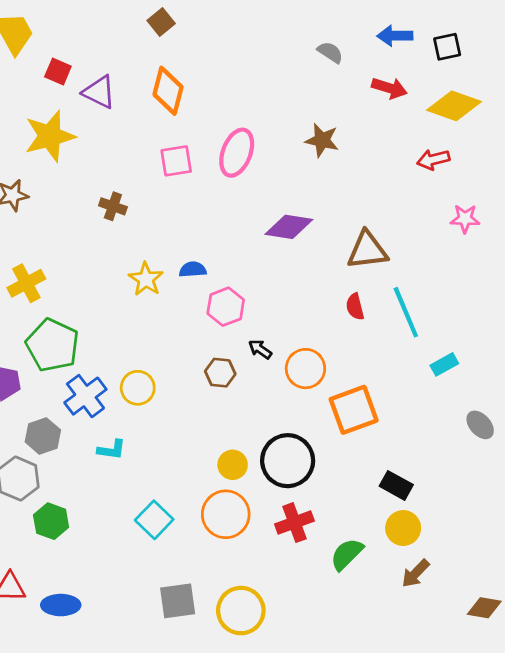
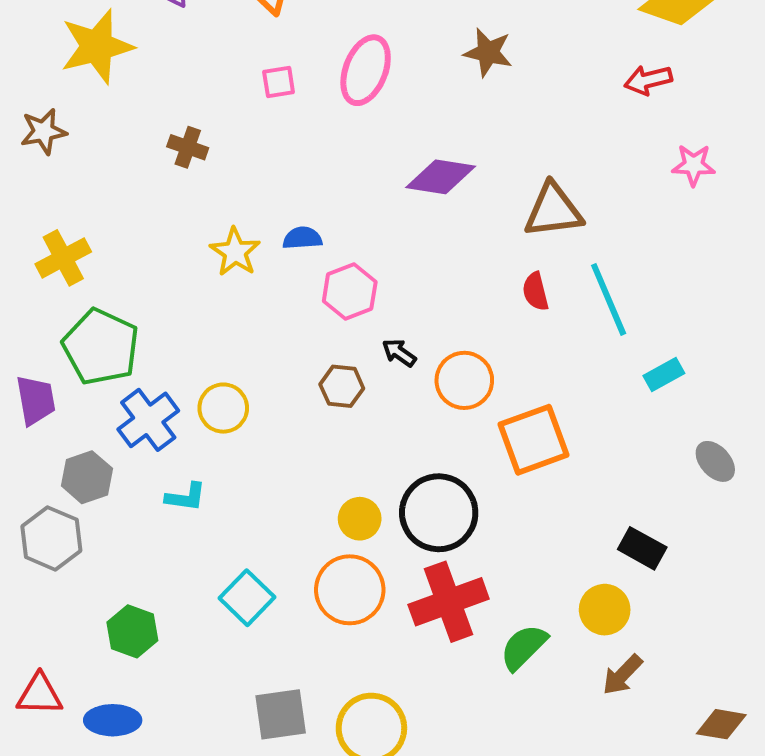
pink square: (176, 161) -> (279, 82), size x0.7
black rectangle: (396, 485) -> (642, 548), moved
green hexagon: (51, 521) -> (132, 631), moved
red cross: (294, 523) -> (449, 602), size x1.4

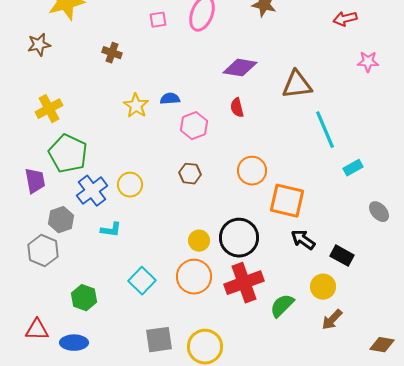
red semicircle: (535, 291) -> (237, 108), moved
black arrow: (399, 353) -> (303, 240), moved, size x1.4
orange square: (533, 440) -> (287, 201), turned 33

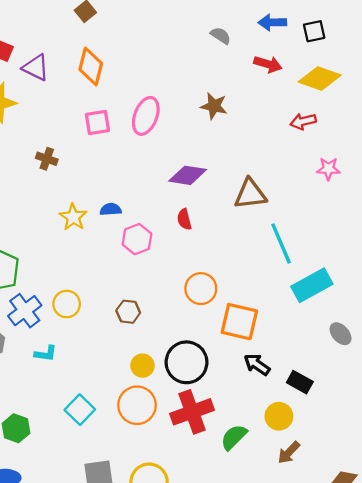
pink square: (158, 20) -> (97, 122), size x1.4
cyan rectangle: (353, 168) -> (312, 285), size x1.8
brown hexagon: (190, 174) -> (128, 312), moved

